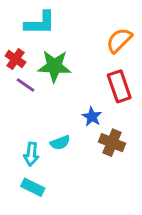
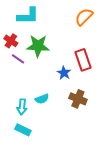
orange semicircle: (119, 40) -> (84, 17), moved
blue star: (92, 117) -> (64, 73), moved

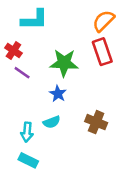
green star: (38, 46) -> (64, 63), moved
red rectangle: (83, 60) -> (102, 52), moved
blue star: (64, 73) -> (58, 94), moved

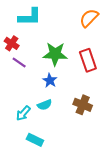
red rectangle: (102, 52) -> (88, 60), moved
cyan arrow: (27, 132) -> (23, 113), turned 35
cyan rectangle: (28, 160) -> (35, 140), moved

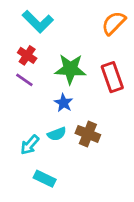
cyan L-shape: (30, 17) -> (38, 22), turned 45
red cross: (12, 43) -> (27, 55), moved
brown cross: (83, 105) -> (88, 134), moved

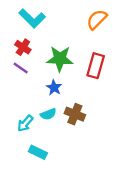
red rectangle: (112, 77) -> (96, 66), turned 35

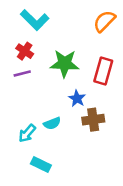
purple line: (21, 68) -> (22, 74), turned -49
blue star: (54, 88) -> (77, 98), moved
brown cross: (75, 114) -> (93, 120), moved, turned -30

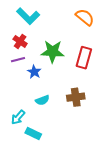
orange semicircle: (104, 21) -> (85, 17), turned 84
blue star: (77, 98) -> (34, 72), moved
cyan arrow: (27, 133) -> (18, 117), moved

